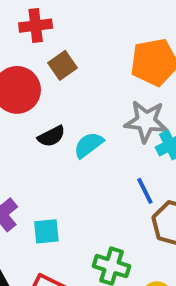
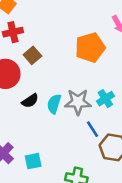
gray star: (146, 121) -> (78, 102), moved
cyan semicircle: (89, 145) -> (54, 104), turned -30

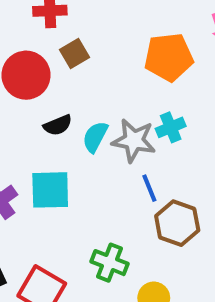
cyan cross: (105, 99) -> (171, 127), moved
cyan square: (33, 161) -> (50, 190), moved, size x1.5

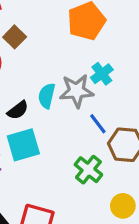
black semicircle: (58, 125) -> (18, 110), moved
green cross: (110, 263) -> (88, 170), moved, turned 32

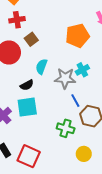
cyan semicircle: (47, 96) -> (41, 67), moved
green cross: (88, 170) -> (66, 128), turned -30

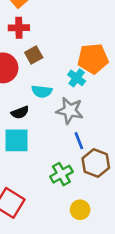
cyan semicircle: (41, 67) -> (42, 91), turned -112
cyan cross: (82, 70) -> (77, 78), moved, turned -32
green cross: (66, 128) -> (61, 174), turned 36

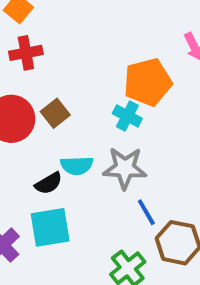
brown square: (34, 55) -> (55, 113), moved
cyan semicircle: (42, 91) -> (77, 166), moved

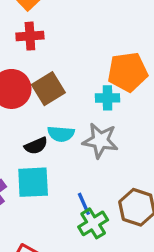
brown square: (55, 113) -> (48, 89), size x1.4
cyan cross: (127, 116) -> (107, 98), turned -35
blue line: (146, 212) -> (84, 204), moved

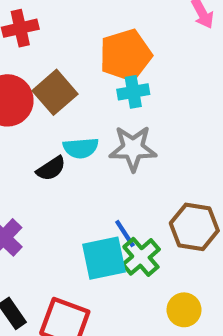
orange pentagon: (128, 72) -> (126, 55), moved
cyan square: (33, 182) -> (104, 258), moved

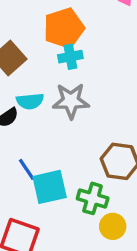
blue line: (125, 234) -> (27, 169), moved
green cross: (141, 257) -> (93, 198), moved, turned -32

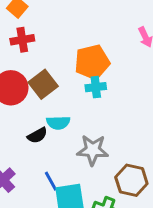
gray star: (71, 101) -> (93, 150), moved

